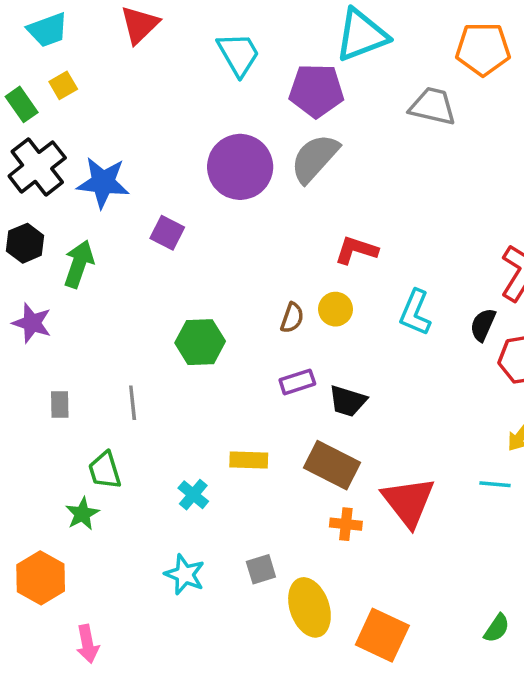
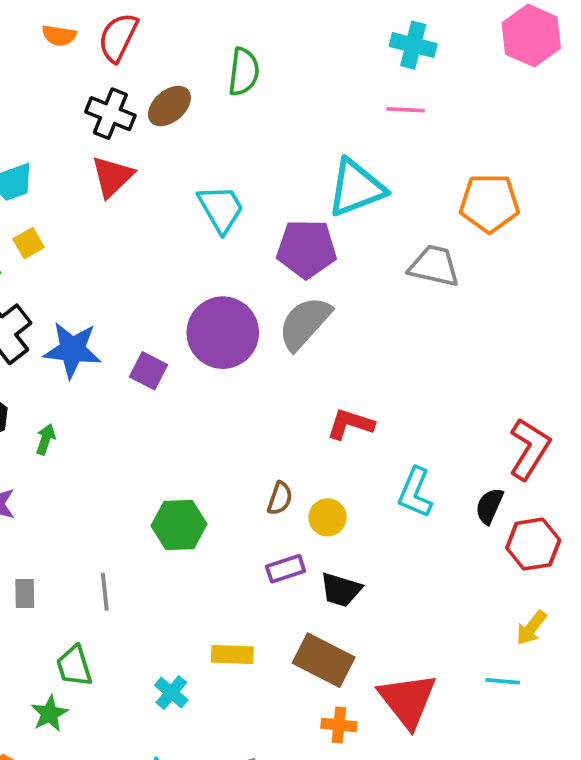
purple square: (167, 233) -> (148, 371), moved
green arrow: (79, 264) -> (46, 439), size x0.6
yellow circle: (335, 309) -> (328, 517), moved

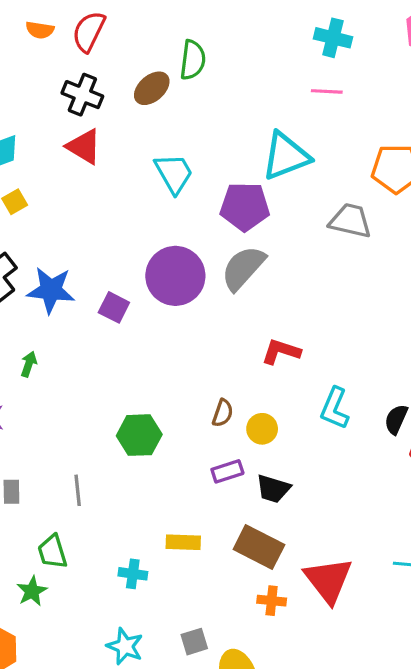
brown ellipse: (169, 106) -> (152, 88), moved
red triangle: (112, 176) -> (84, 147), turned -45
cyan cross: (171, 693) -> (133, 574), turned -32

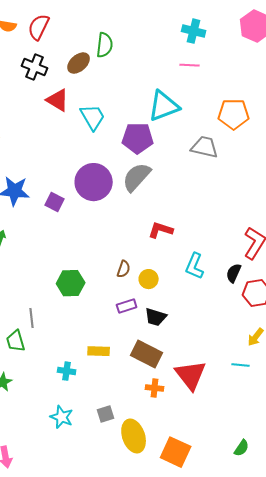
red triangle: (84, 147) -> (58, 100), moved
green trapezoid: (52, 552) -> (16, 341), moved

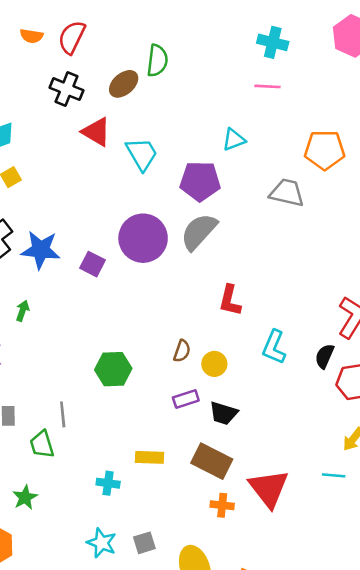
cyan triangle: (164, 106) -> (234, 140), size x0.6
red L-shape: (161, 230) -> (230, 300), turned -95
gray square: (106, 414) -> (144, 543), moved

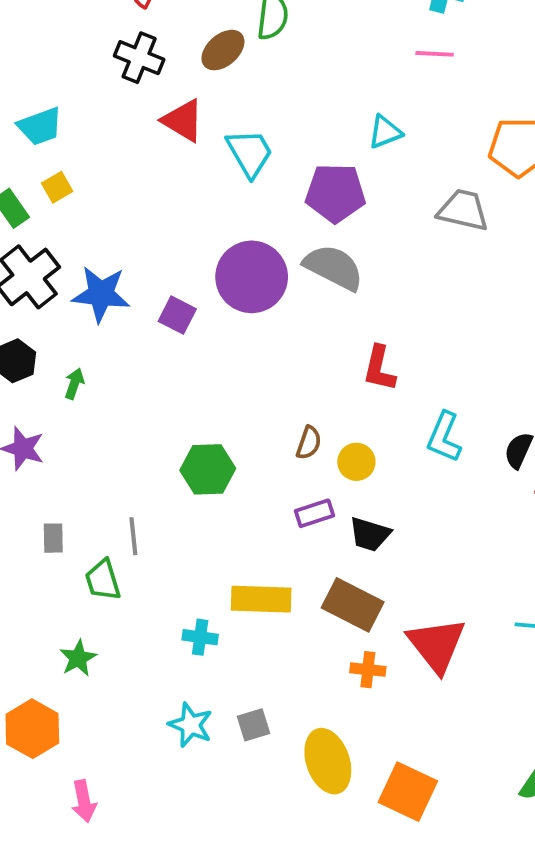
gray semicircle: (199, 232) -> (334, 267), turned 75
yellow rectangle: (150, 457) -> (261, 599), size x1.4

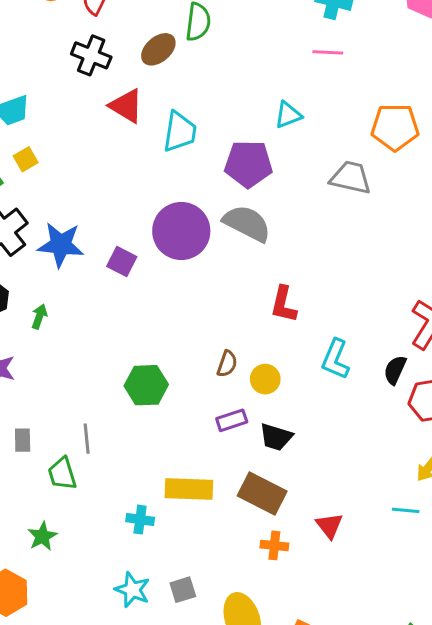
cyan trapezoid: (250, 153) -> (180, 132), turned 39
red triangle: (437, 645) -> (329, 526), size x0.6

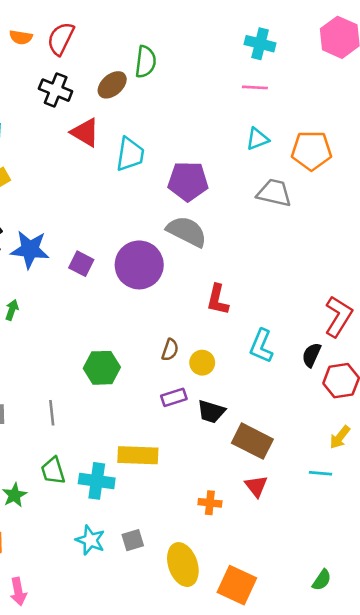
cyan triangle: (288, 115) -> (257, 139), moved
purple circle: (181, 231) -> (139, 265), moved
green trapezoid: (62, 474) -> (53, 471), moved
brown rectangle: (262, 494) -> (252, 441), moved
cyan cross: (140, 520) -> (97, 481), size x1.5

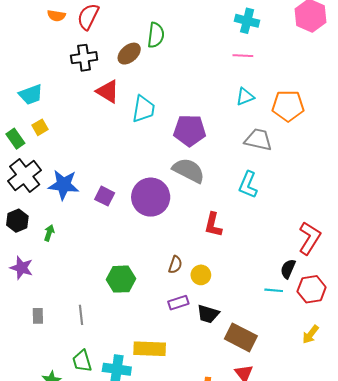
black cross: (56, 90) -> (84, 58), turned -30
cyan L-shape: (261, 346) -> (248, 185), moved
cyan line: (320, 473) -> (274, 290), moved

